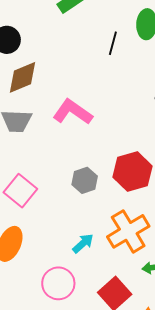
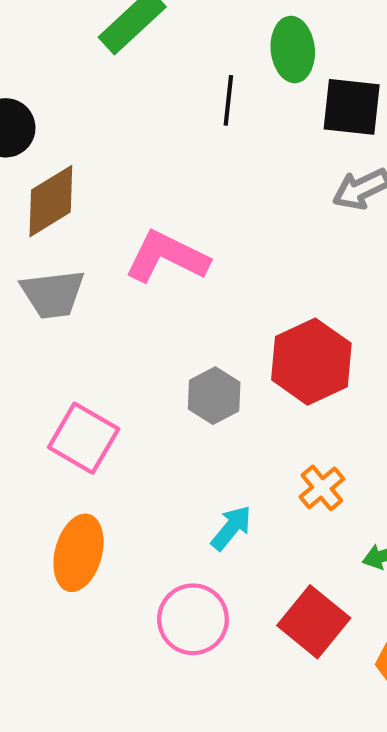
orange cross: (128, 231) -> (322, 488), size x0.5

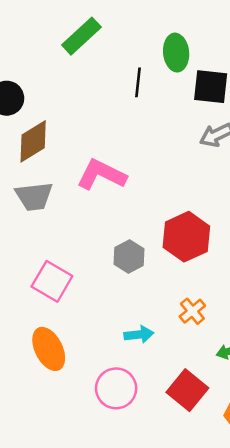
cyan arrow: (231, 528) -> (139, 335), turned 44
orange ellipse: (78, 553) -> (49, 349), turned -42

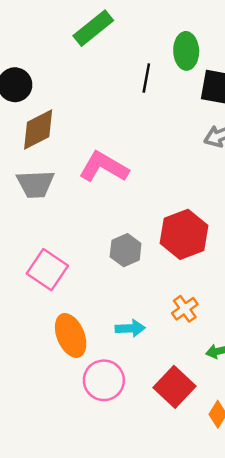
orange ellipse: (49, 349) -> (71, 335), moved

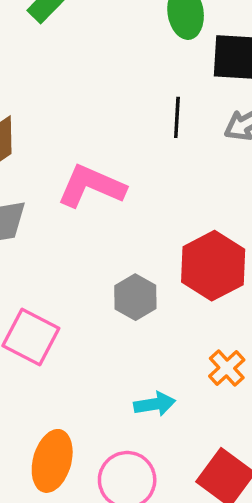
black line: (146, 78) -> (177, 117), moved
orange ellipse: (71, 335) -> (52, 461), moved, turned 45

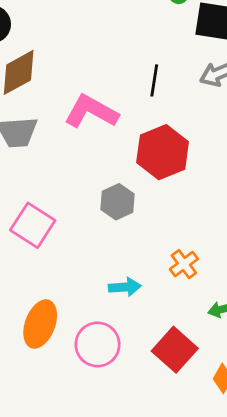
black line: (177, 117) -> (154, 80), moved
red hexagon: (213, 266) -> (163, 152), moved

